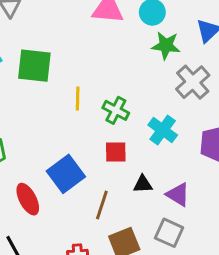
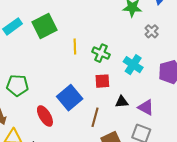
green square: (34, 66) -> (45, 26), turned -30
gray cross: (193, 82) -> (152, 31), size x0.6

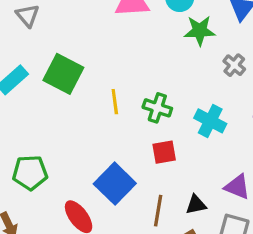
green square: (45, 26) -> (63, 74), turned -30
black triangle: (122, 102) -> (196, 205), moved

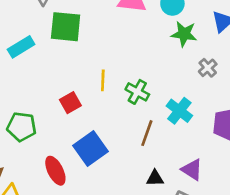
green square: (63, 74) -> (66, 27), moved, turned -32
red square: (164, 152) -> (70, 103), moved, turned -30
brown line: (158, 211) -> (147, 133), moved

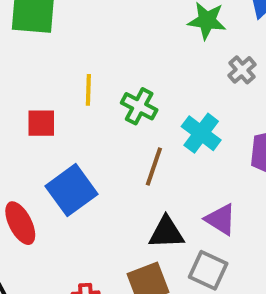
red square: (70, 103) -> (41, 123), turned 30
black triangle: (155, 178) -> (166, 233), size x1.4

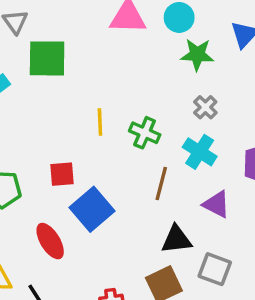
gray cross: (242, 70) -> (205, 107), moved
red square: (41, 123) -> (62, 174), moved
purple triangle: (221, 219) -> (216, 204), moved

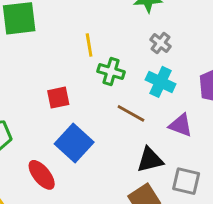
yellow line: (100, 122) -> (89, 45), moved
red square: (62, 174) -> (58, 98), moved
brown line: (161, 184) -> (131, 113), turned -68

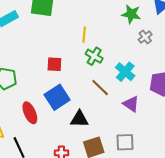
gray cross: (161, 43) -> (145, 37), moved
black triangle: (150, 160) -> (79, 119), moved
gray square: (186, 181) -> (125, 142), turned -30

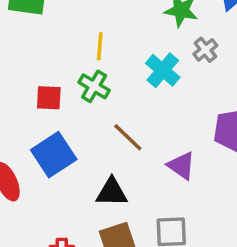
green cross: (94, 56) -> (94, 86), moved
cyan cross: (125, 72) -> (163, 70), moved
black triangle: (79, 119) -> (112, 192), moved

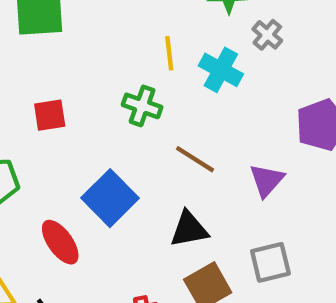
yellow line: (100, 46) -> (169, 53), moved
red square: (49, 98) -> (50, 115), moved
purple triangle: (181, 166) -> (267, 180), turned 48

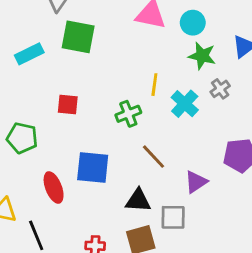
green cross: (142, 106) -> (128, 114), turned 35
blue square: (110, 198) -> (93, 167), turned 36
gray square: (270, 262) -> (173, 217), moved

